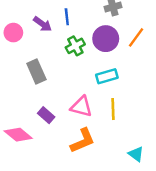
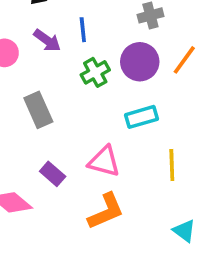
yellow line: (113, 109) -> (172, 165), moved

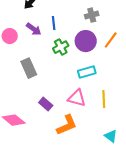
pink triangle: (104, 161) -> (77, 98), moved
purple rectangle: (53, 174) -> (46, 104), moved

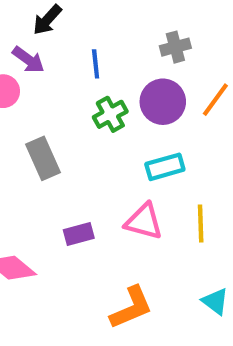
purple arrow: (34, 29) -> (28, 60), moved
purple rectangle: (46, 104) -> (79, 234), turned -56
orange L-shape: (67, 125) -> (131, 308), moved

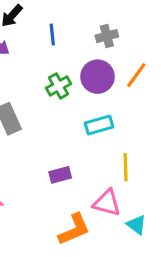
blue line: (96, 64) -> (52, 35), moved
pink triangle: (144, 221) -> (107, 203), moved
purple rectangle: (79, 234) -> (60, 175), moved

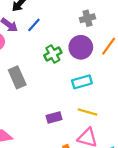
blue line: (52, 35) -> (34, 25), moved, turned 48
yellow line: (126, 167) -> (87, 112), moved, turned -72

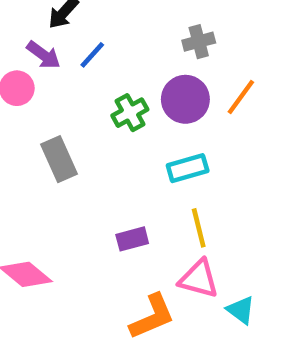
yellow line: (87, 112) -> (199, 228), turned 60

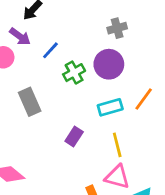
blue line: (92, 55) -> (50, 50), moved
orange line: (241, 97) -> (144, 99), moved
purple rectangle: (132, 239) -> (74, 136), moved, turned -42

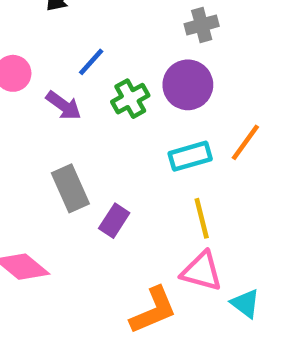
purple arrow: (20, 36) -> (64, 106), moved
gray rectangle: (30, 102) -> (70, 188), moved
purple rectangle: (74, 136) -> (114, 221), moved

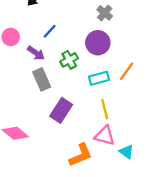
gray cross: (202, 25) -> (105, 13), turned -35
green cross: (130, 99) -> (69, 60), moved
gray rectangle: (70, 188) -> (42, 79), moved
purple rectangle: (114, 221) -> (61, 110), size x1.5

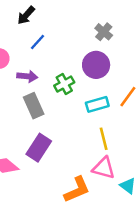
blue line: (50, 31) -> (37, 42), moved
purple arrow: (36, 53) -> (27, 76), turned -30
purple rectangle: (61, 110) -> (39, 148), moved

